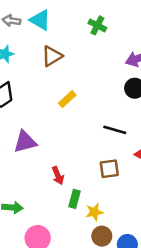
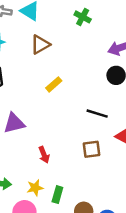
green rectangle: (74, 199) -> (57, 195), moved
yellow star: (94, 212) -> (35, 188), moved

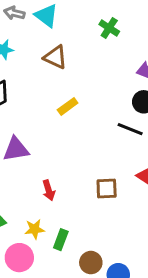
brown triangle: (40, 45) -> (55, 57), turned 50
black line: (97, 114) -> (130, 129), moved

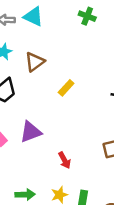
brown triangle: (55, 57) -> (35, 62), moved, turned -50

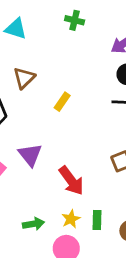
purple triangle: (31, 132) -> (30, 155), turned -40
red arrow: (65, 160) -> (71, 181), size x1.6

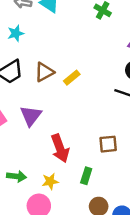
brown triangle: (24, 78) -> (44, 72), moved
green rectangle: (97, 220) -> (86, 176), moved

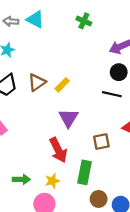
purple triangle: (31, 116) -> (68, 118), moved
green rectangle: (86, 176) -> (84, 172), size x1.5

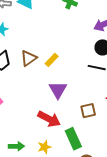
red arrow: (58, 150) -> (49, 119), turned -35
green rectangle: (84, 172) -> (73, 139), turned -35

